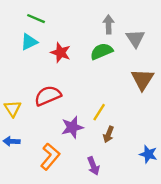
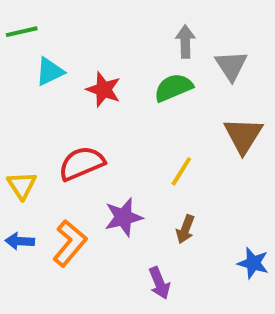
green line: (36, 19) -> (22, 32), moved, turned -36
yellow line: (99, 112) -> (181, 171), moved
orange L-shape: (50, 157) -> (70, 243), moved

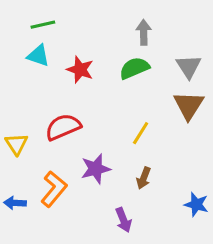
green line: (22, 32) -> (43, 25), moved
gray triangle: (231, 66) -> (189, 66), moved
cyan triangle: (50, 72) -> (38, 56), turned 45
blue arrow: (20, 241) -> (15, 203), moved

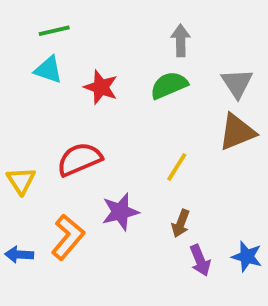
brown triangle: (189, 105) -> (237, 132), turned 36
purple arrow: (124, 220) -> (200, 260), moved

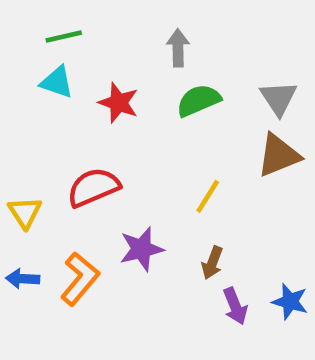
gray arrow: (181, 40) -> (178, 48), moved
blue arrow: (19, 255) -> (23, 279), moved

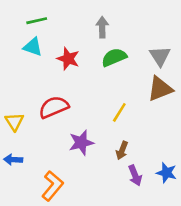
orange L-shape: (80, 279) -> (52, 186), moved

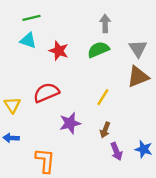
gray arrow: (102, 27) -> (105, 24), moved
orange L-shape: (52, 186) -> (45, 161), turned -35

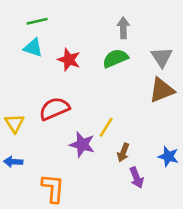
yellow line: (103, 97) -> (106, 127), moved
purple star: (70, 123) -> (82, 145), turned 30
blue star: (144, 149) -> (168, 156), moved

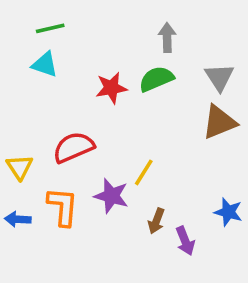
red star: (69, 60) -> (111, 88), moved, turned -30
brown arrow: (123, 152) -> (156, 221), moved
orange L-shape: (53, 188) -> (63, 207), moved

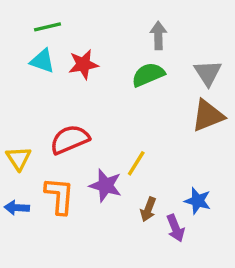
red star: (111, 88) -> (83, 64), moved
blue star: (228, 212) -> (198, 201), moved

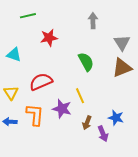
cyan triangle: (42, 61) -> (14, 55), moved
green semicircle: (148, 75) -> (86, 62), moved, turned 84
yellow line: (136, 163) -> (80, 96), turned -56

